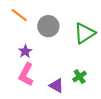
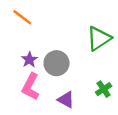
gray circle: (48, 26) -> (56, 63), moved
green cross: (80, 77) -> (104, 89), moved

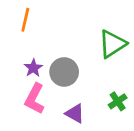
orange line: (22, 17) -> (25, 20), turned 66

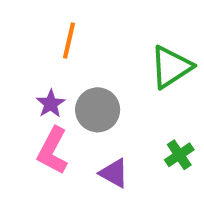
orange line: (25, 20) -> (69, 40), moved

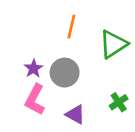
orange line: (69, 40) -> (71, 27), moved

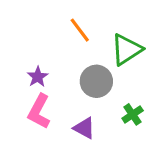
orange line: (71, 27) -> (80, 30), turned -50
gray circle: (65, 73) -> (96, 81), moved

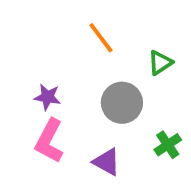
green triangle: (127, 50) -> (160, 63), size x0.6
purple star: (38, 77) -> (47, 97), turned -30

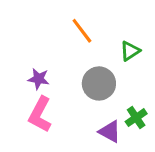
purple triangle: (107, 162) -> (110, 132), moved

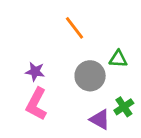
green triangle: (130, 51) -> (118, 59), moved, turned 36

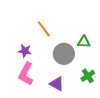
orange line: (75, 28) -> (44, 29), moved
purple triangle: (100, 120) -> (57, 84), moved

